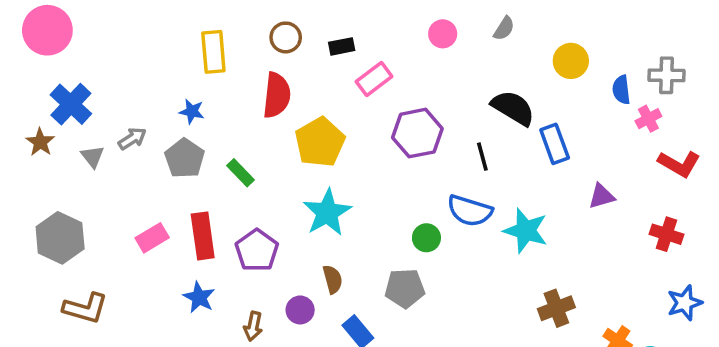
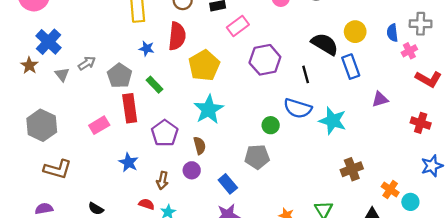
yellow circle: (571, 61) -> (355, 32), moved
blue star: (192, 111) -> (147, 49), moved
red rectangle: (203, 236) -> (130, 108), moved
brown semicircle: (333, 279) -> (200, 146), moved

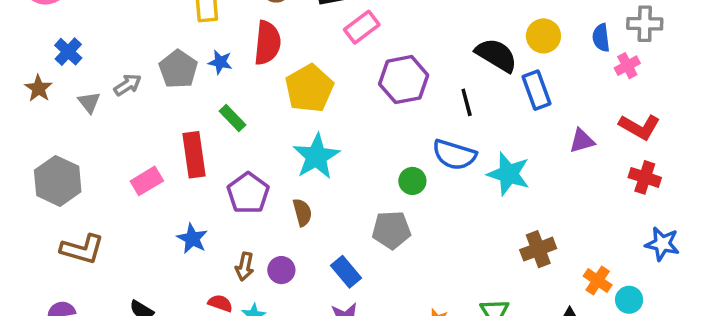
blue cross: (48, 42) -> (68, 52), size x0.7
gray pentagon: (120, 76) -> (178, 69), moved
red L-shape: (428, 79) -> (640, 127), moved
blue star: (432, 166) -> (662, 244), turned 30
purple circle: (192, 170) -> (281, 270), moved

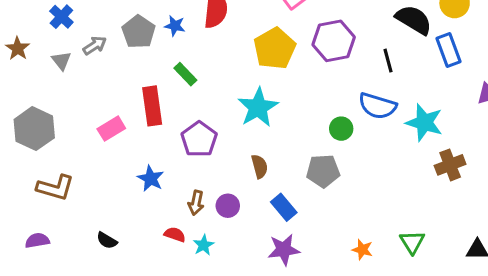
blue cross: (68, 52) -> (61, 17), moved
yellow pentagon: (309, 88) -> (275, 48), moved
brown semicircle: (302, 212) -> (260, 166), moved
brown cross: (538, 249) -> (450, 165), moved

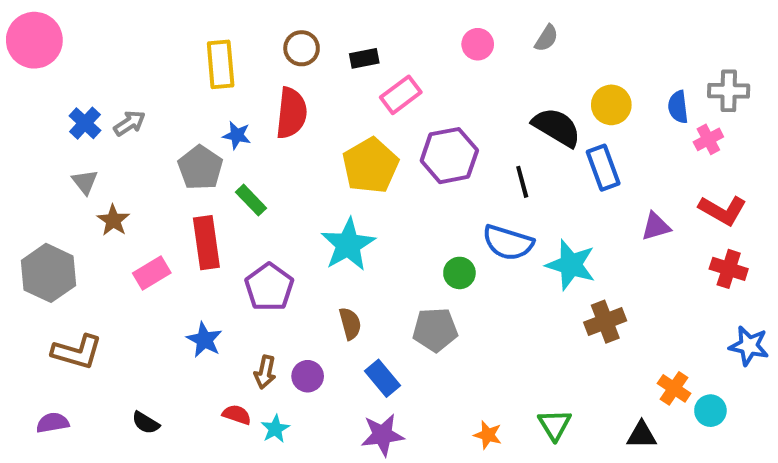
gray pentagon: (139, 32) -> (200, 168), moved
gray arrow: (95, 45) -> (129, 123), moved
brown star: (18, 48) -> (113, 220), moved

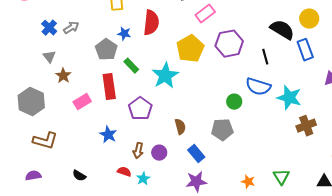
cyan star: (348, 245) -> (165, 76), moved

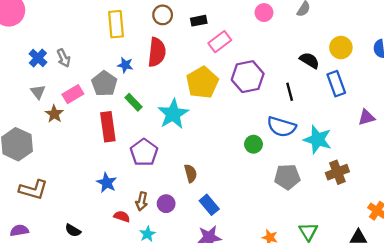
gray arrow: (71, 28) -> (64, 58), turned 98
black semicircle: (282, 30) -> (309, 60), size x0.7
pink rectangle: (82, 102) -> (73, 94), moved
gray pentagon: (222, 130) -> (287, 177), moved
red semicircle: (124, 172) -> (122, 216), moved

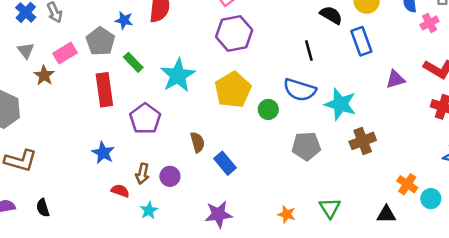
purple hexagon: (248, 77) -> (234, 33), moved
yellow pentagon: (202, 82) -> (233, 90), moved
blue rectangle: (209, 205) -> (225, 163), moved
black semicircle: (73, 230) -> (43, 208), moved, turned 42

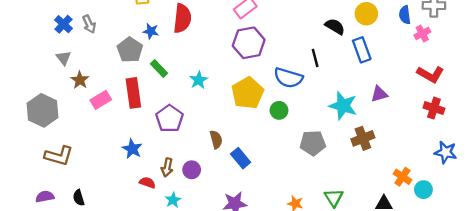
pink rectangle: (65, 53) -> (101, 100), moved
cyan star: (178, 75) -> (199, 80), size x0.6
purple triangle: (395, 79) -> (379, 94), moved
blue semicircle: (300, 90) -> (288, 78), moved

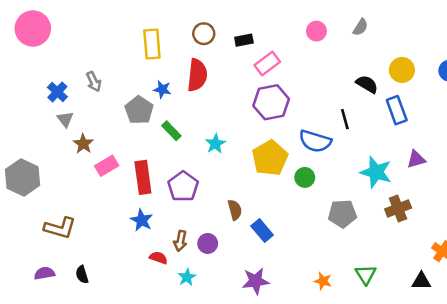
blue cross: (63, 24) -> (57, 92), moved
red rectangle: (133, 93) -> (143, 177), moved
gray hexagon: (43, 110) -> (22, 177), moved

